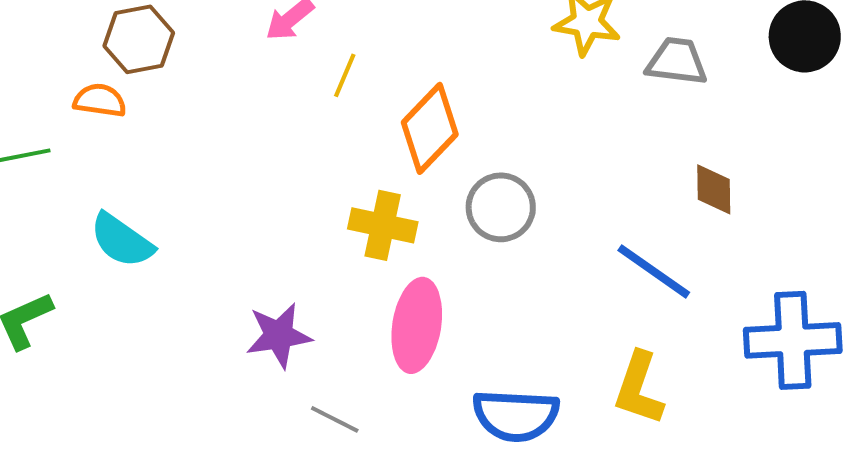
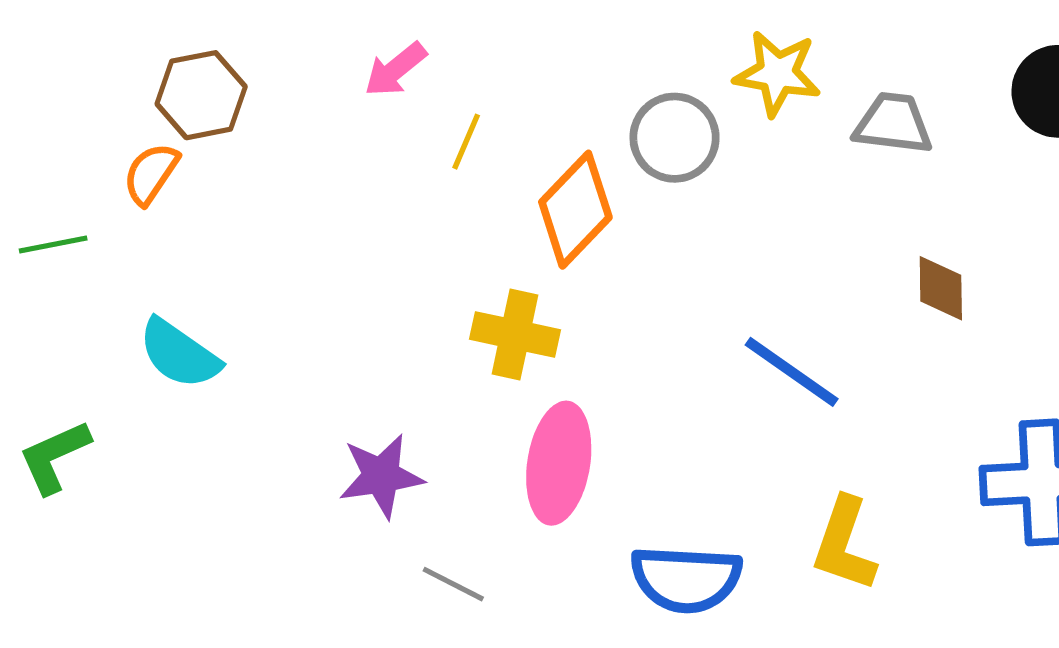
orange semicircle: (100, 100) -> (151, 174), turned -64
gray circle: (501, 207) -> (675, 138), moved
blue line: (654, 271) -> (792, 372), moved

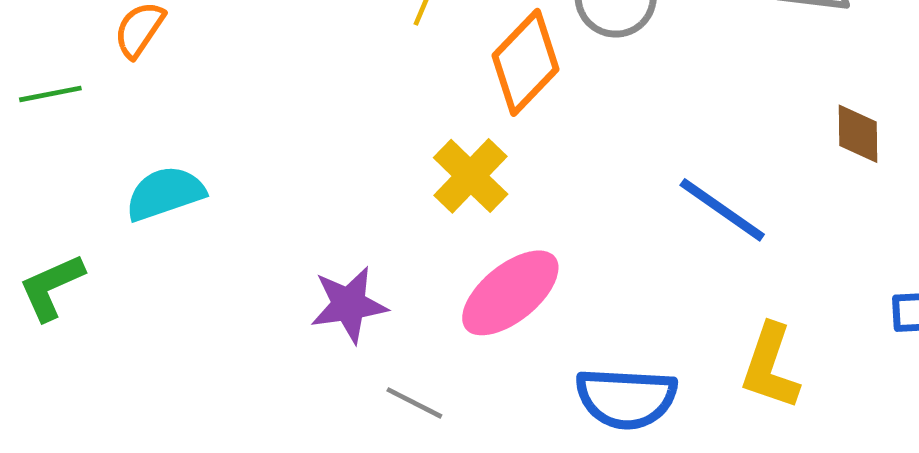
yellow cross: (515, 334) -> (471, 176), turned 32
cyan semicircle: (179, 354) -> (165, 193), turned 126
pink ellipse: (559, 463) -> (510, 293), turned 42

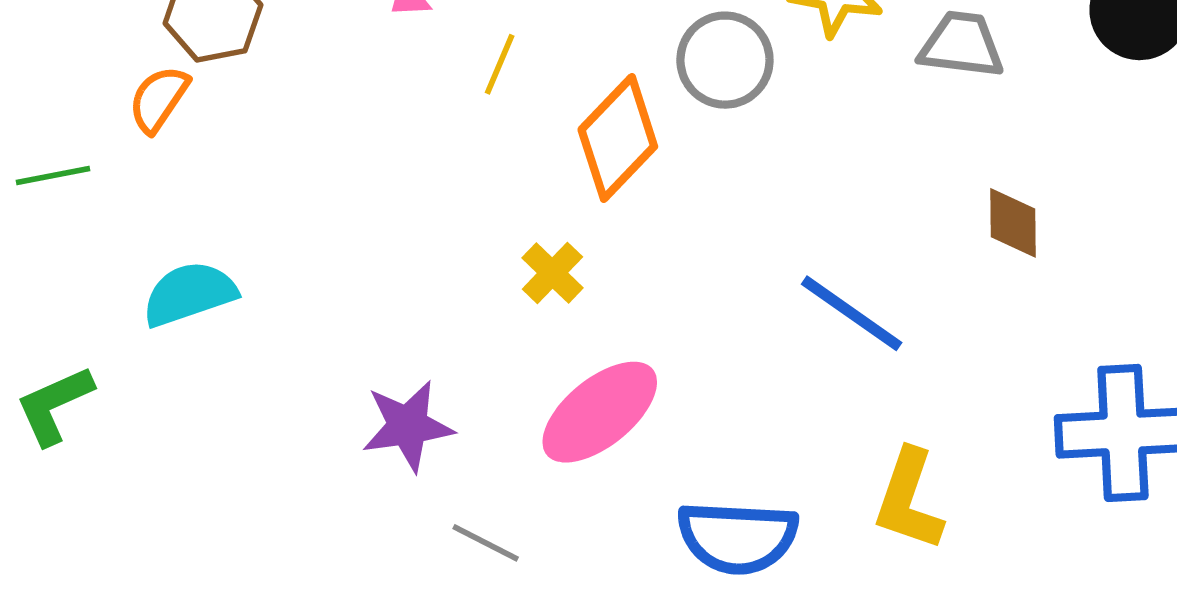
yellow cross: (471, 176) -> (552, 273), size x0.7

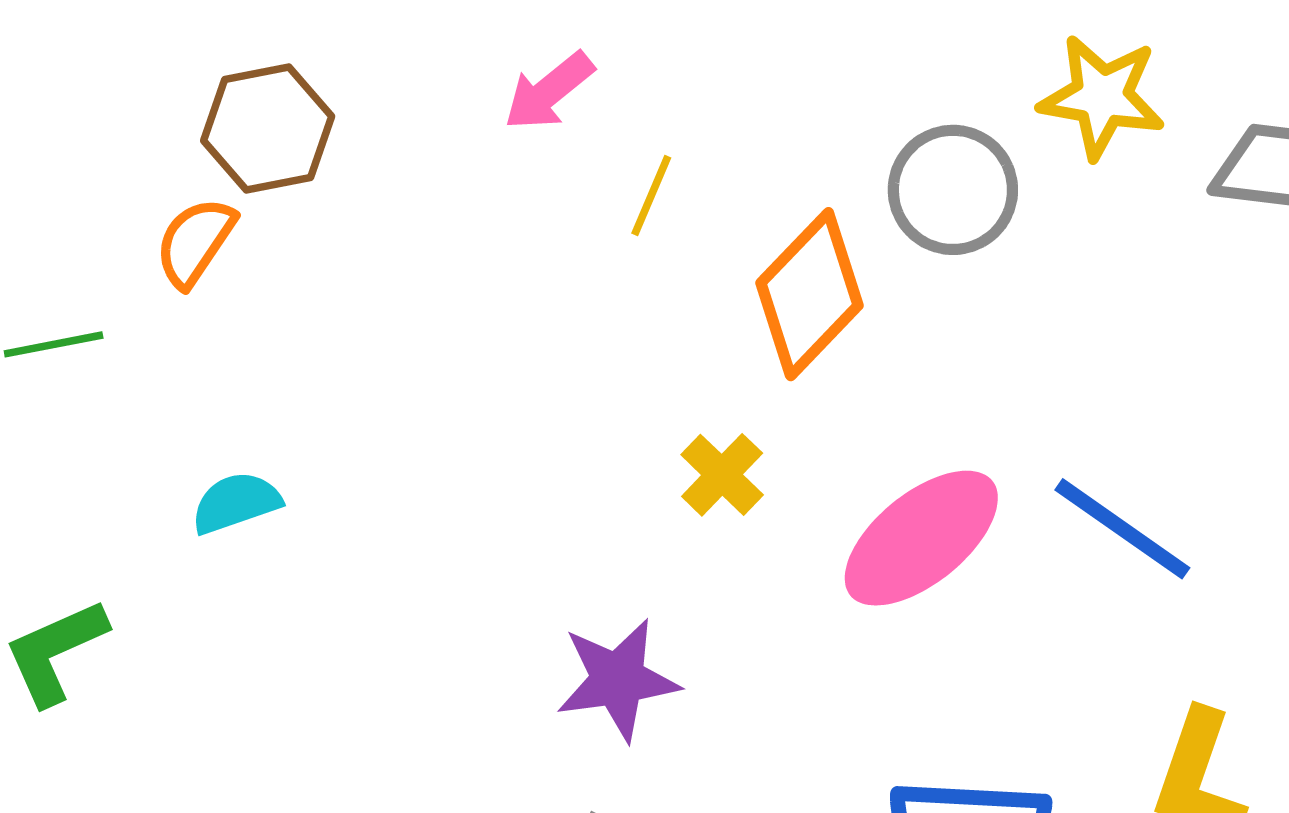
cyan semicircle: (189, 294) -> (236, 503), size x0.7
pink ellipse: (600, 412) -> (921, 538), moved
purple star: (408, 426) -> (618, 680), moved

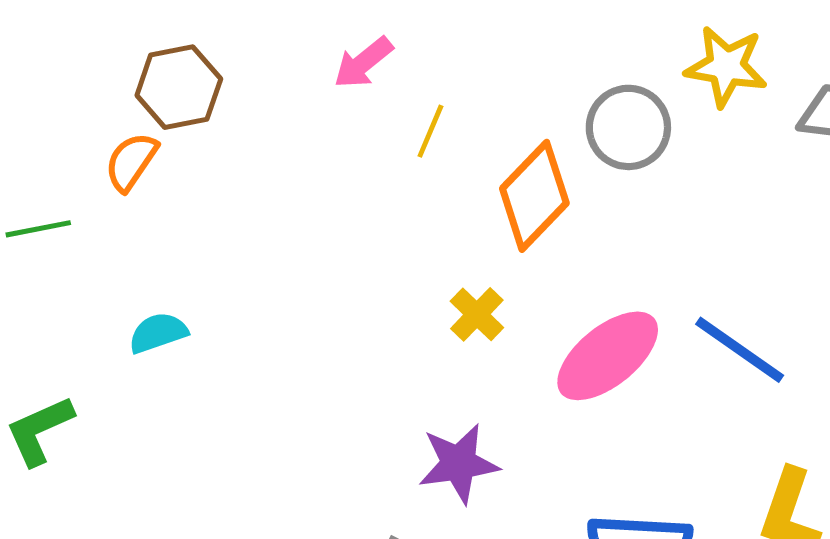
purple star: (618, 680) -> (459, 463), moved

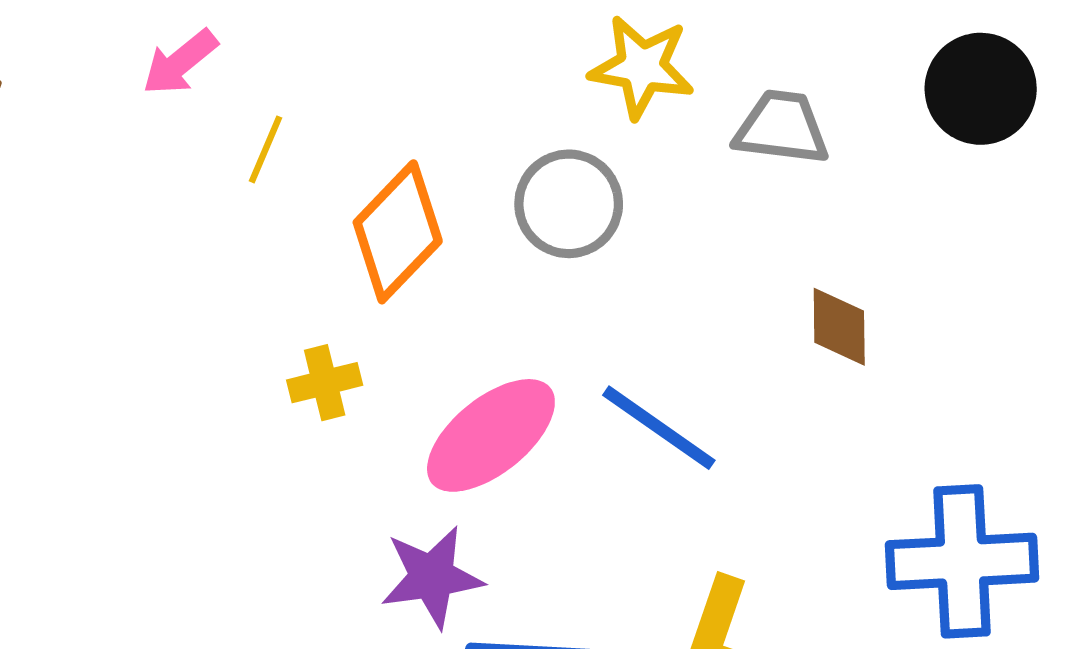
gray circle: (628, 127) -> (569, 204), moved
yellow cross: (477, 314) -> (325, 383), turned 32
purple star: (459, 463) -> (432, 577), moved

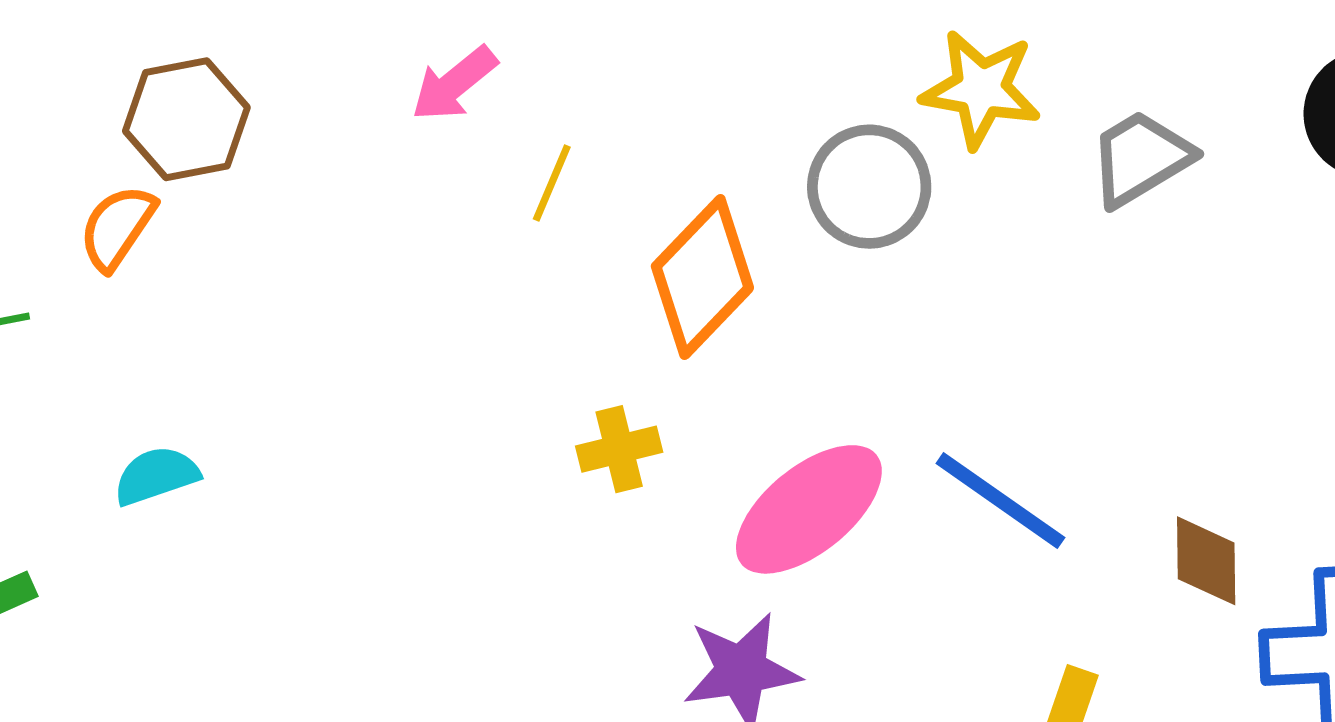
gray trapezoid: (782, 128) -> (1141, 158), turned -38
gray circle: (569, 204) -> (869, 187), moved
brown diamond: (839, 327) -> (1206, 561), moved

